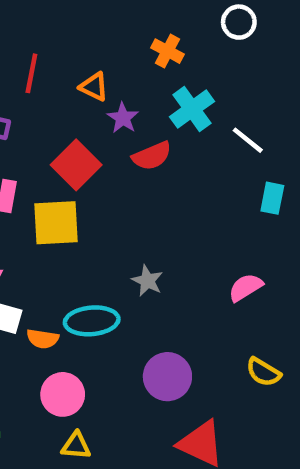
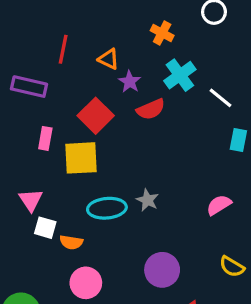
cyan ellipse: (92, 321) -> (107, 208), moved

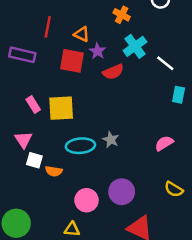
red square: (96, 116) -> (72, 61), moved, turned -35
pink rectangle: (45, 138) -> (33, 104), moved, turned -42
pink circle: (86, 283) -> (86, 200), moved

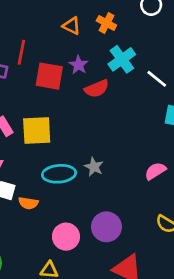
red line: (48, 27) -> (21, 52), moved
orange triangle: (82, 34) -> (72, 26), moved

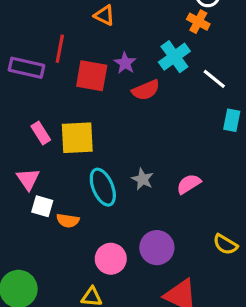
orange cross: (106, 23) -> (198, 22), moved
orange triangle: (72, 26) -> (104, 15), moved
pink semicircle: (155, 171) -> (189, 184), moved
cyan ellipse: (59, 174) -> (103, 187), turned 72

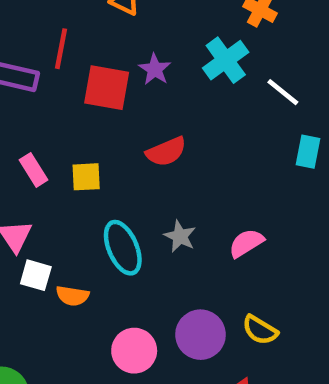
red semicircle: (146, 90) -> (166, 152), moved
yellow square: (77, 138) -> (86, 177), size x0.6
yellow semicircle: (225, 244) -> (260, 330), moved

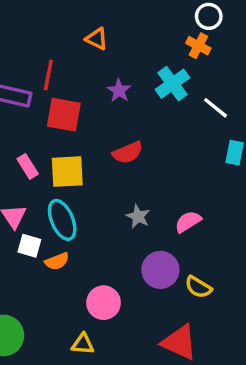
red square: (107, 88) -> (64, 115), moved
yellow square: (86, 177) -> (67, 172), size x1.5
cyan ellipse: (123, 248) -> (62, 220), moved
orange semicircle: (72, 296) -> (57, 261), turned -30
purple circle: (201, 335) -> (160, 270), moved

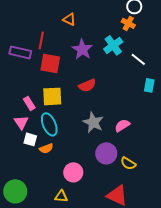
purple star: (119, 91) -> (82, 49), size x1.5
pink rectangle: (28, 166) -> (29, 103), moved
gray star: (138, 216) -> (93, 122), size x1.5

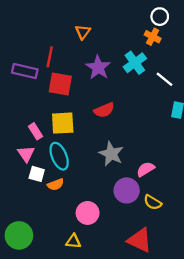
orange triangle: (69, 19) -> (83, 32), turned 40
pink semicircle: (122, 125) -> (146, 169), moved

